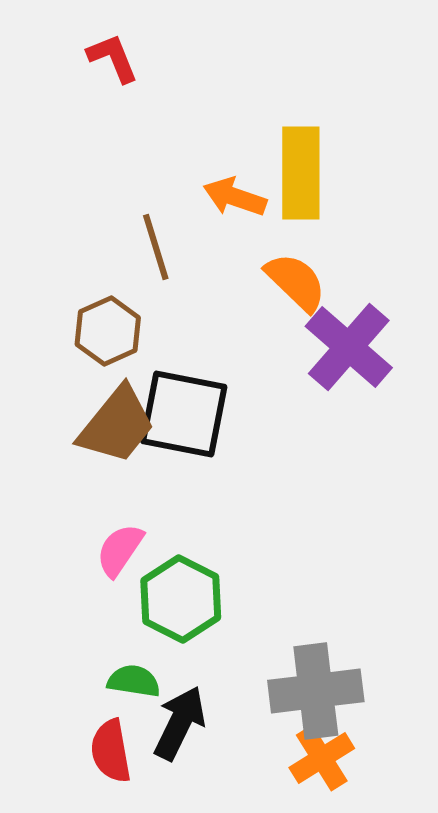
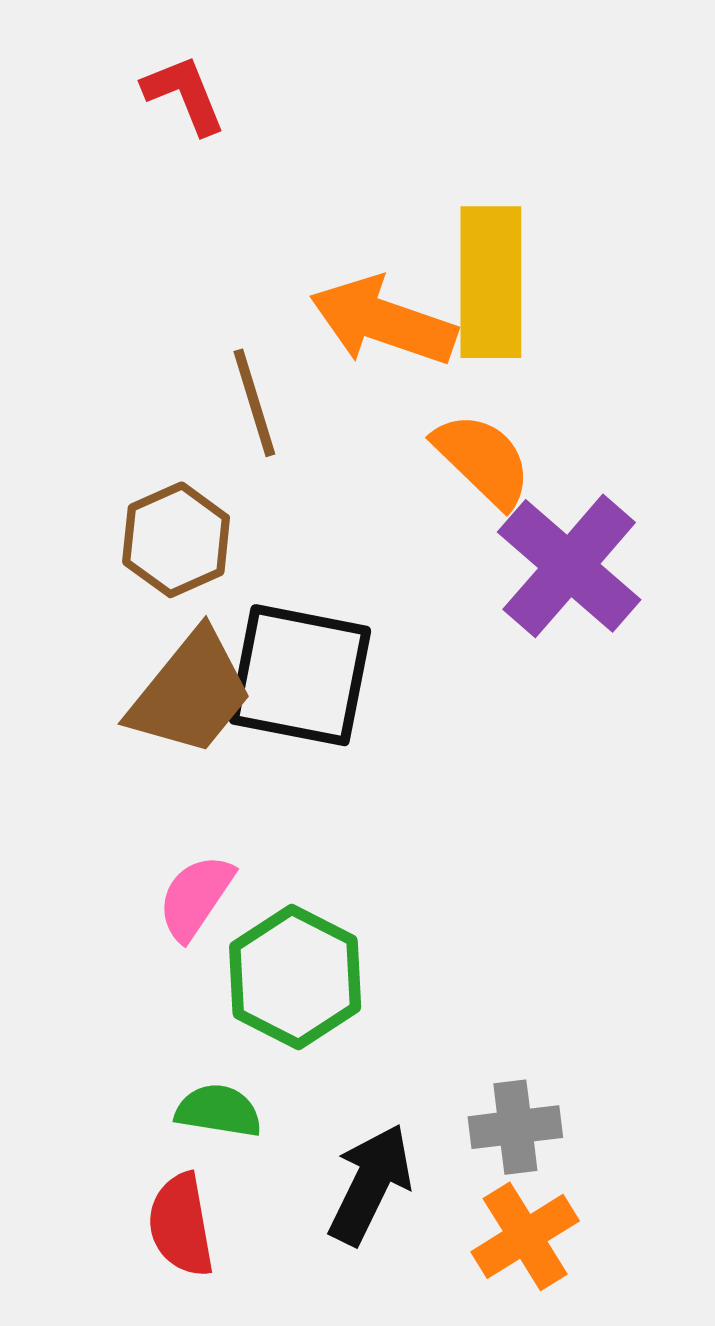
orange arrow: (235, 197) -> (383, 321), size x1.4
gray cross: (316, 691) -> (515, 1127), size x0.6
black arrow: (180, 723) -> (370, 1184), moved

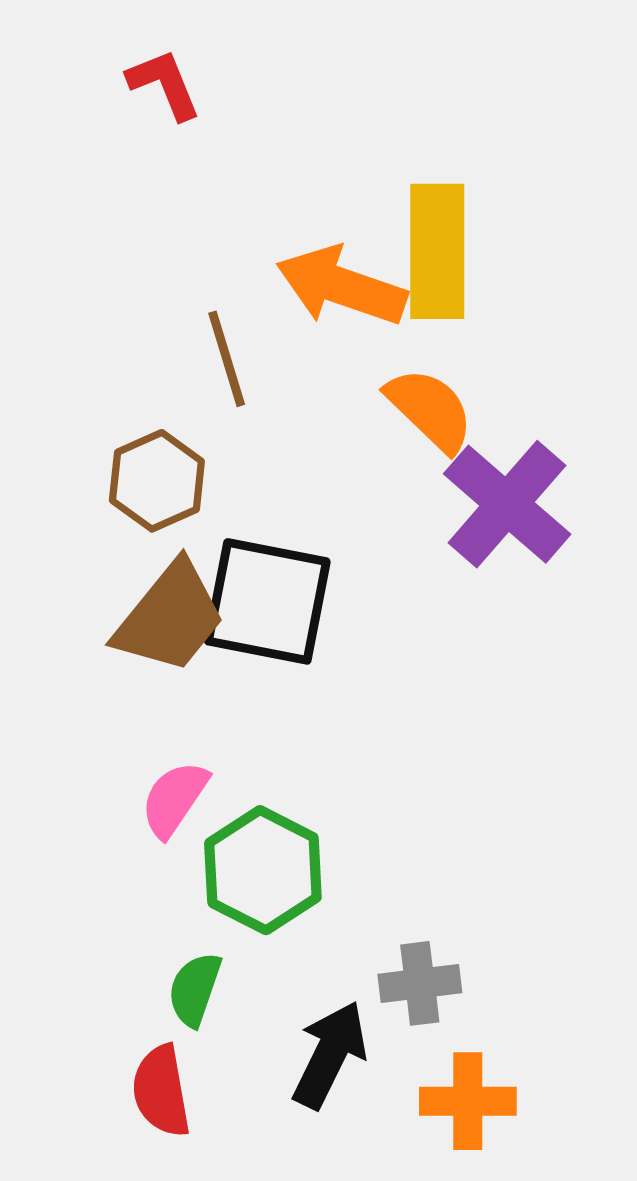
green semicircle: (218, 1111) -> (195, 989), turned -80
gray cross: (515, 1127) -> (420, 983), moved
orange cross: (525, 1236) -> (468, 1101), turned 32

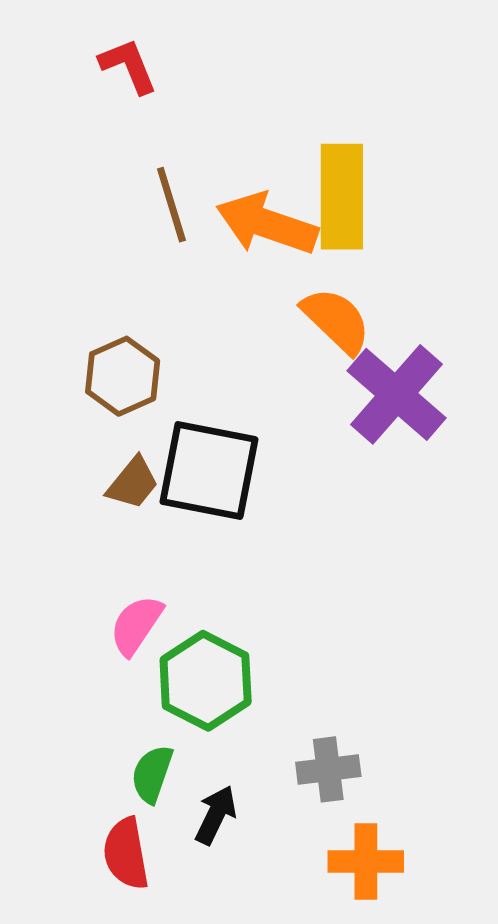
brown line: (227, 359) -> (171, 205), moved
brown trapezoid: (170, 617) -> (133, 483), size x0.6
black arrow: (330, 1055) -> (216, 815), moved, size x0.7

